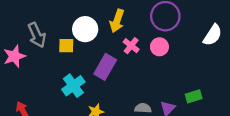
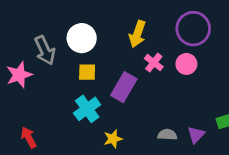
white circle: (85, 29) -> (82, 38), moved
yellow square: (66, 46) -> (87, 72), moved

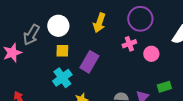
gray arrow: (45, 50) -> (31, 35), turned 55
pink cross: (154, 63) -> (129, 44), moved, turned 32
pink circle: (186, 64) -> (151, 54), moved

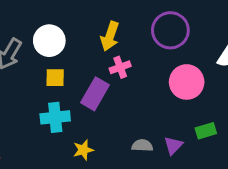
pink cross: (129, 44) -> (120, 67), moved
pink circle: (151, 54) -> (187, 82), size x1.5
cyan cross: (62, 78) -> (55, 117), turned 30

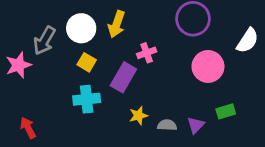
yellow arrow: (110, 36) -> (117, 24), moved
yellow square: (55, 78) -> (87, 62), turned 30
yellow star: (83, 150) -> (138, 116), moved

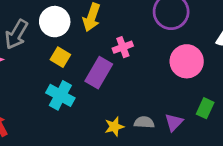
cyan cross: (87, 99) -> (60, 95), turned 35
green rectangle: (226, 111) -> (205, 108), turned -48
yellow star: (138, 116) -> (114, 127), moved

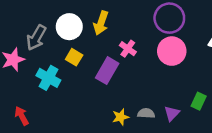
pink cross: (123, 47) -> (128, 49), turned -35
pink circle: (187, 61) -> (172, 51), moved
cyan cross: (60, 95) -> (48, 78), moved

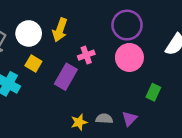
pink cross: (128, 49) -> (86, 55), turned 35
green rectangle: (199, 101) -> (153, 92), moved

